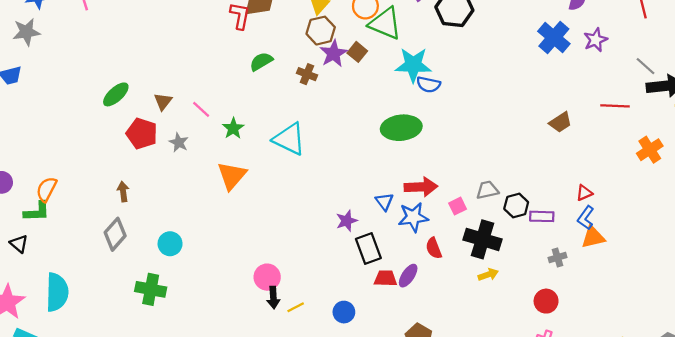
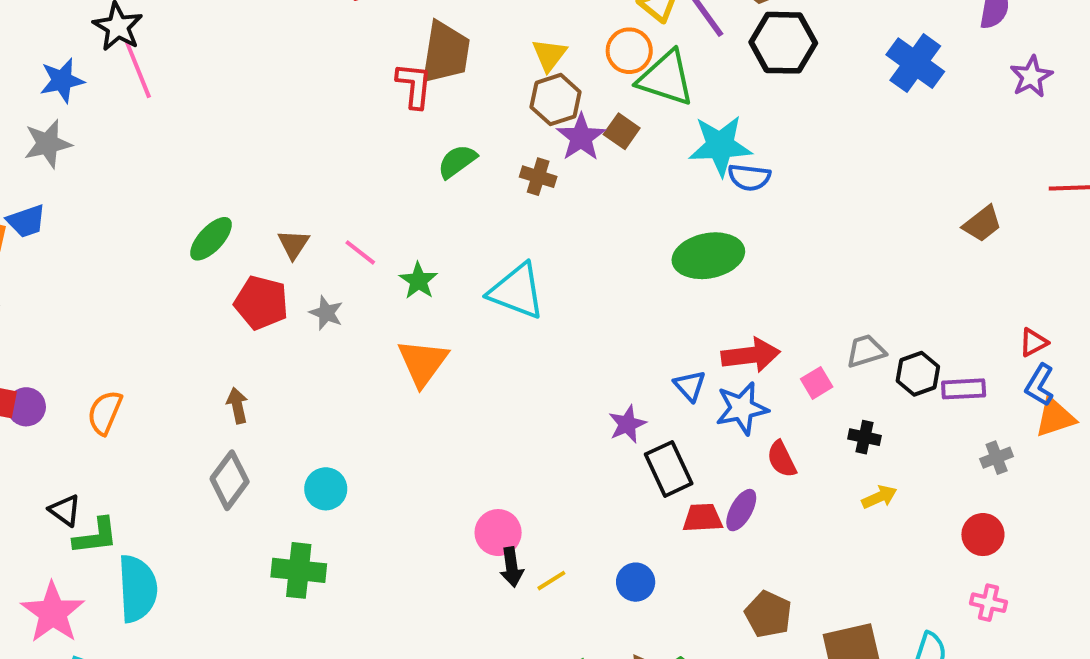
blue cross: (554, 38) -> (915, 63), moved
green L-shape: (37, 212) -> (96, 536), moved
black cross: (482, 239) -> (864, 437), size x0.5

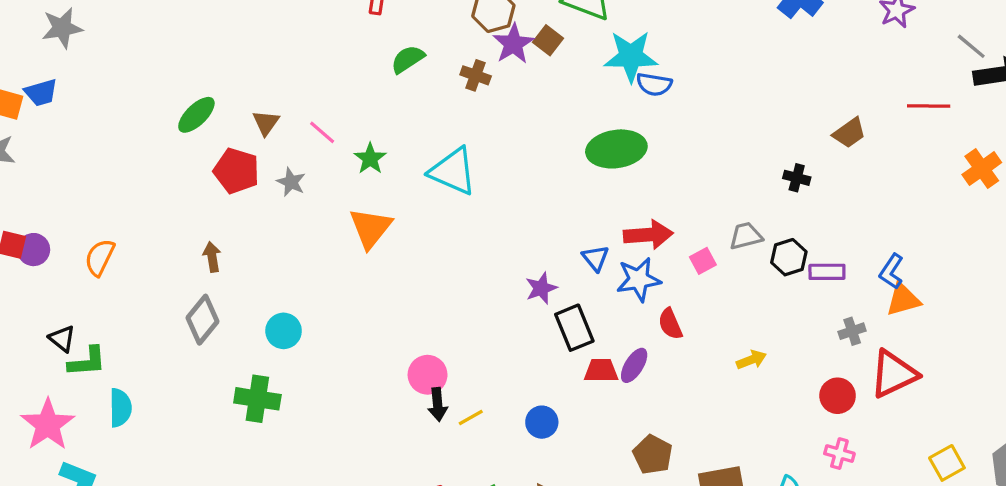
red triangle: (1033, 342) -> (894, 374), moved, size x2.0
black cross: (864, 437) -> (797, 178), moved
cyan semicircle: (137, 589) -> (120, 408), size x0.7

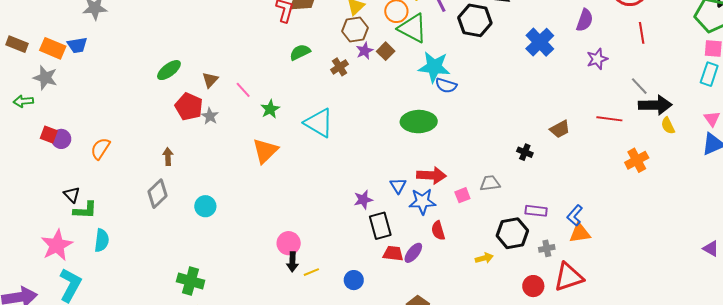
purple star: (513, 44) -> (365, 51), size x0.7
brown cross: (476, 75) -> (340, 67), turned 30
gray star: (291, 182) -> (210, 116), moved
black hexagon: (789, 257) -> (512, 233), moved, size x1.4
green cross: (257, 399) -> (191, 281), moved

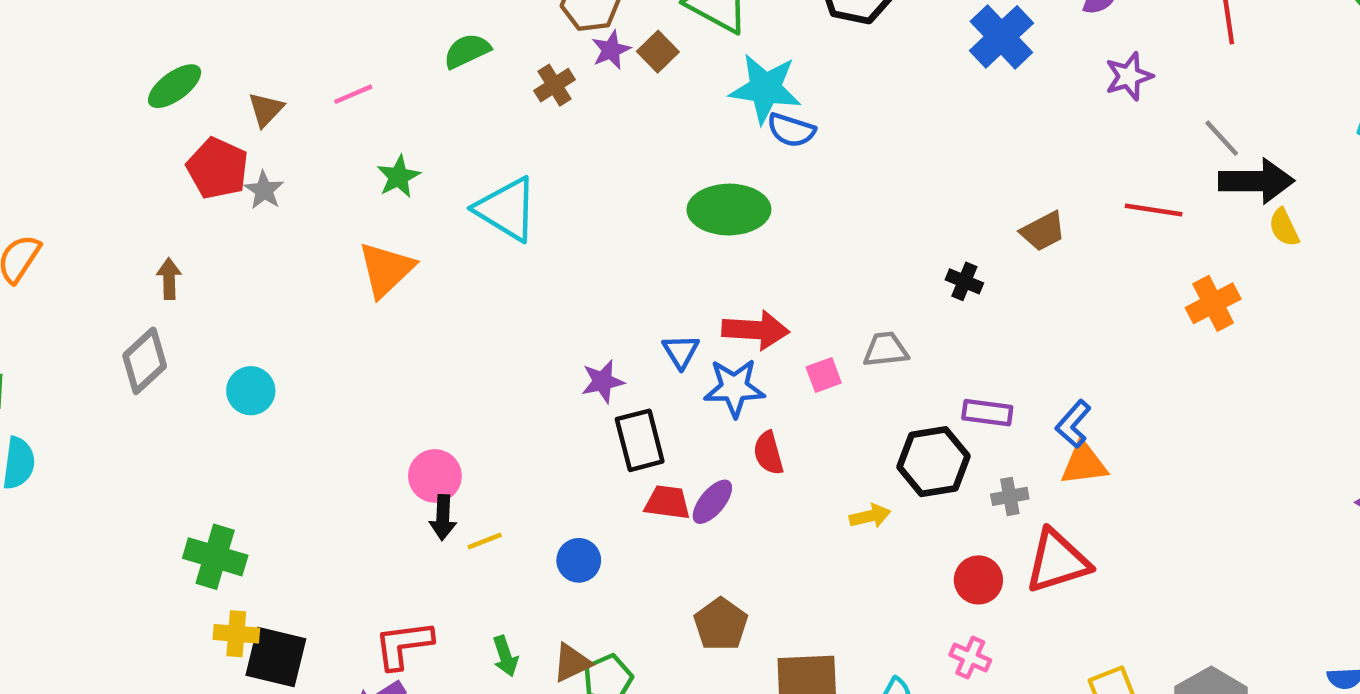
pink line: (243, 90) -> (353, 94), moved, turned -72

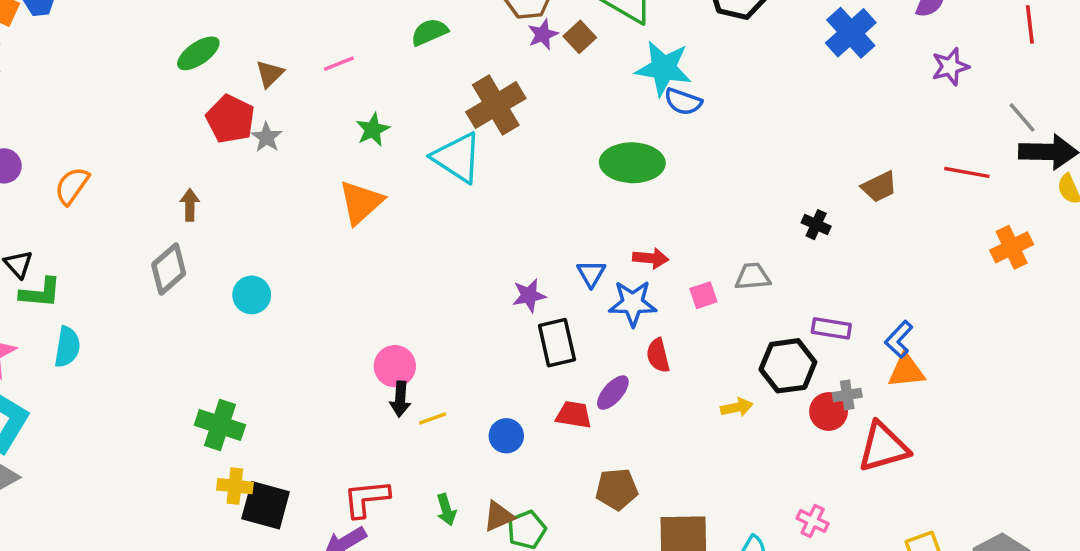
brown cross: (554, 85) -> (496, 105), moved, size x1.8
red arrow: (756, 330) -> (651, 258), size x0.7
red trapezoid: (667, 502) -> (574, 415), moved
red circle: (978, 580) -> (829, 411), moved
brown pentagon: (721, 624) -> (617, 489), turned 30

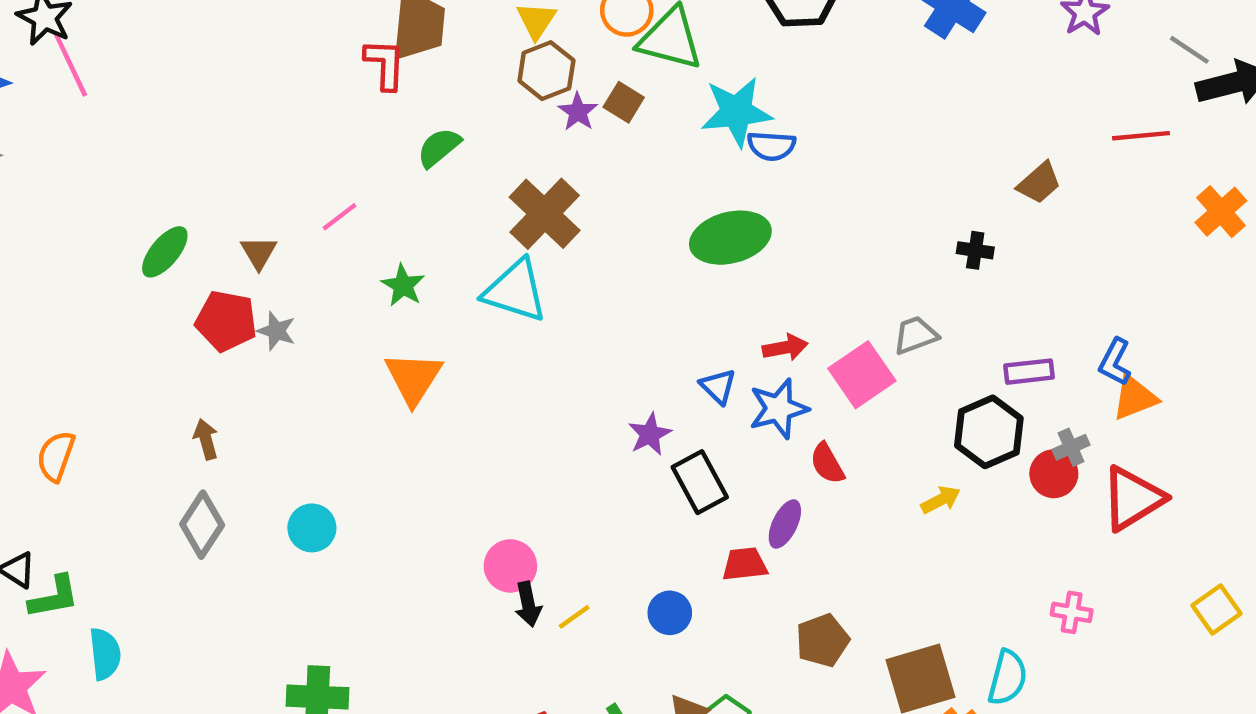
pink square: (703, 295) -> (862, 375), size x1.8

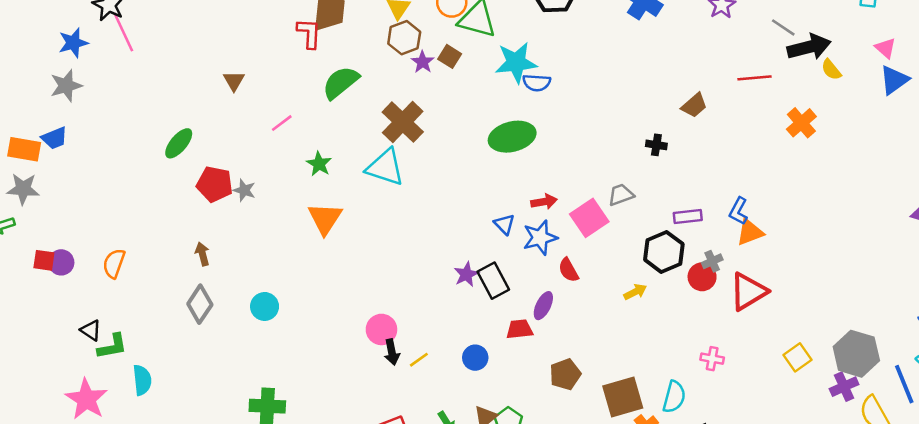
green semicircle: (439, 147) -> (341, 83), size x1.4
brown triangle: (259, 253) -> (234, 81), moved
purple star: (650, 434) -> (466, 274), moved

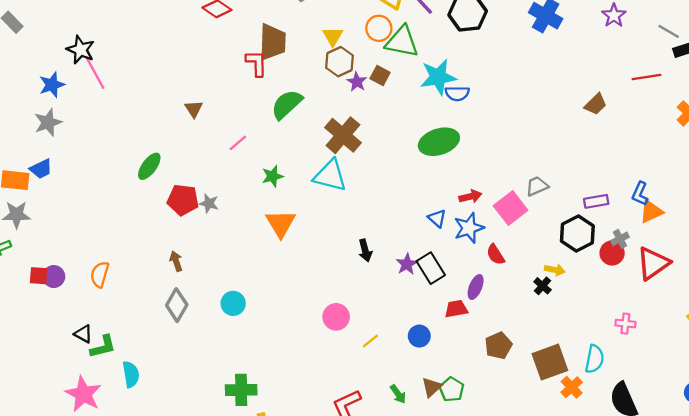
black cross: (656, 145) -> (543, 286), moved, turned 36
green star: (319, 164) -> (272, 176), turned 30
yellow arrow: (635, 292) -> (555, 270), turned 42
black arrow: (392, 352) -> (365, 250), moved

